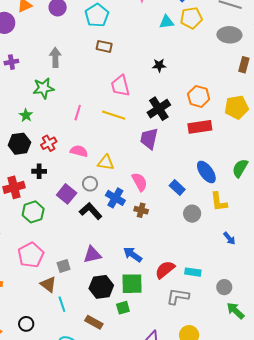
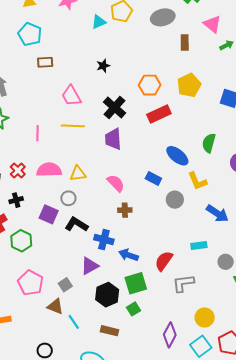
pink semicircle: (79, 151) -> (49, 170), size x1.4
blue cross: (115, 198) -> (104, 240), moved
blue arrow: (229, 238) -> (217, 213), size x1.6
cyan rectangle: (193, 272) -> (199, 246), moved

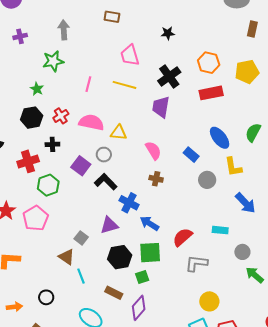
pink pentagon: (31, 283) -> (36, 218), moved
gray square: (65, 285) -> (81, 238), turned -32
purple diamond: (170, 335) -> (139, 308), moved

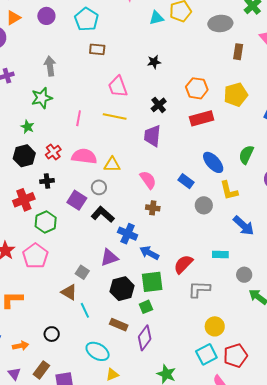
black cross: (169, 77) -> (159, 105), size x0.7

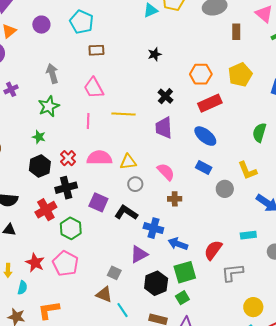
pink trapezoid: (118, 87) -> (94, 88), moved
blue ellipse: (213, 162) -> (205, 136), moved
black cross: (47, 181) -> (66, 188), size x1.5
gray circle: (99, 187) -> (135, 184), moved

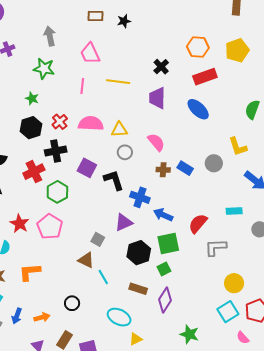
black star: (155, 54) -> (124, 21), moved
green star: (49, 106) -> (44, 69), turned 30
blue rectangle: (204, 168) -> (185, 168), moved
black L-shape: (126, 213) -> (114, 180), turned 35

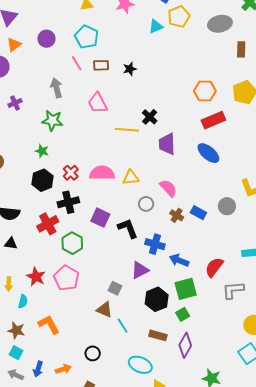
black cross: (161, 67) -> (150, 117), moved
pink line: (82, 86) -> (77, 63), moved, turned -35
gray circle: (125, 152) -> (146, 204), moved
brown cross: (163, 170) -> (177, 215), turned 32
orange L-shape: (30, 272) -> (49, 324), turned 70

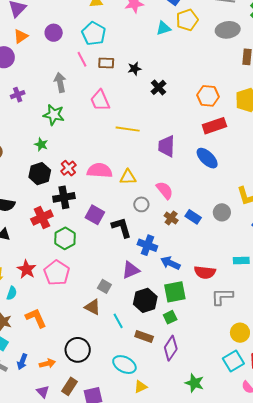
black cross: (150, 117) -> (158, 87), moved
red semicircle: (214, 267) -> (205, 272), turned -125
cyan line: (123, 326) -> (118, 321), moved
black circle: (93, 353) -> (78, 350), size x1.6

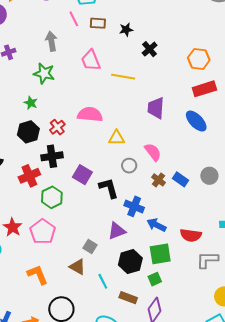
yellow line: (128, 129) -> (123, 77), moved
pink semicircle: (100, 171) -> (90, 114), moved
orange L-shape: (36, 318) -> (38, 275), moved

